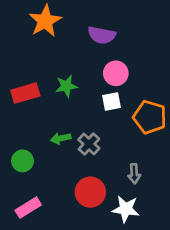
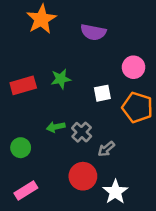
pink circle: (116, 73) -> (134, 67), moved
gray arrow: (134, 174) -> (106, 149), moved, turned 54
white star: (126, 209) -> (115, 192), turned 30

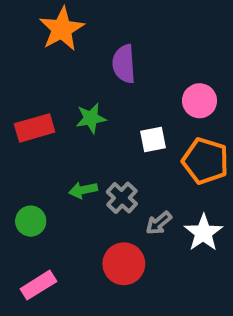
purple semicircle: (93, 32) -> (124, 64), moved, turned 75
white star: (115, 192) -> (203, 233), moved

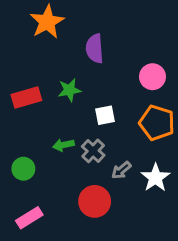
white square: (153, 140) -> (105, 115), moved

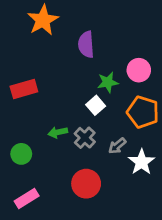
green star: (69, 90) -> (108, 82), moved
white square: (105, 115) -> (96, 105), turned -30
gray arrow: (121, 170) -> (117, 146), moved

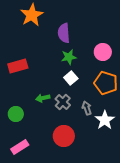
green star: (108, 82) -> (69, 57), moved
gray arrow: (117, 146) -> (87, 108), turned 112

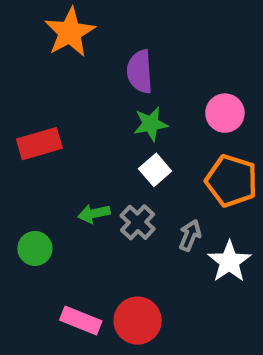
gray arrow: (87, 108) -> (190, 235), turned 40
red circle: (64, 136) -> (138, 321), moved
pink rectangle: (20, 147) -> (81, 321), moved, turned 54

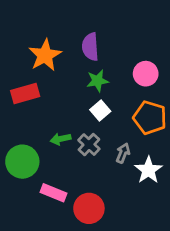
orange star: (70, 32) -> (45, 55), moved
green circle: (35, 248) -> (22, 162), size x1.5
pink rectangle: (81, 321) -> (53, 193), moved

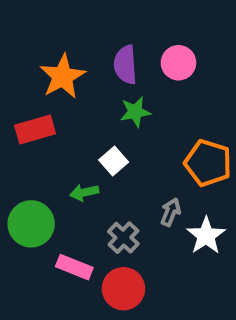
pink circle: (146, 74) -> (178, 63), moved
white square: (100, 111) -> (114, 161), moved
gray cross: (89, 145) -> (123, 238), moved

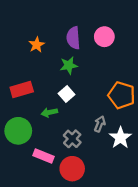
orange star: (63, 76) -> (37, 45), size x0.6
green star: (135, 112) -> (69, 65), moved
red rectangle: (35, 130) -> (22, 89), moved

